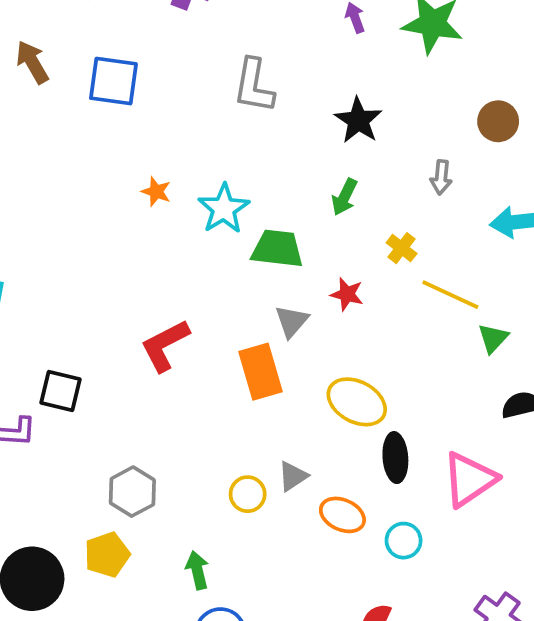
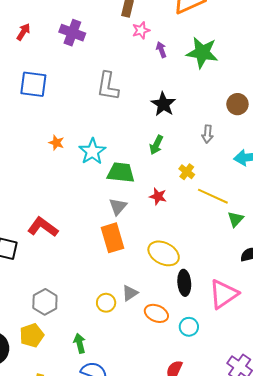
gray triangle: (292, 321) -> (118, 206), moved
red L-shape: (165, 345) -> (43, 227), moved, turned 64

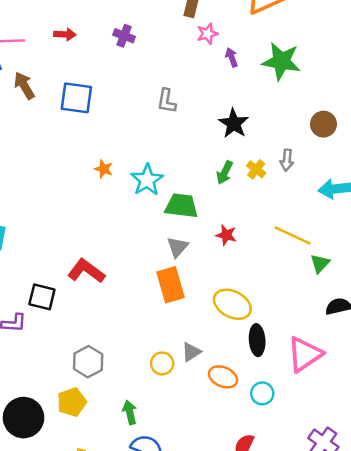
red arrow: (23, 32) -> (65, 34), turned 60
purple cross: (72, 33) -> (124, 36), size x0.7
gray L-shape: (108, 86) -> (167, 101), size x0.7
yellow cross: (187, 172) -> (256, 169), moved

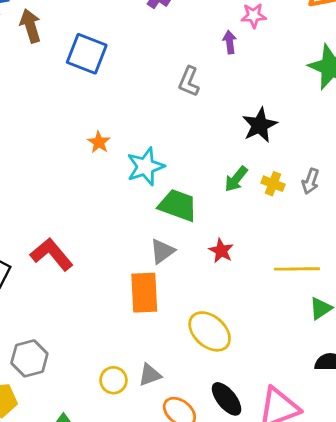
purple arrow: (232, 57) -> (230, 42), moved
yellow cross: (256, 169) -> (273, 184), turned -30
yellow line: (293, 235) -> (297, 269), turned -39
black ellipse: (257, 340) -> (227, 399), moved, turned -48

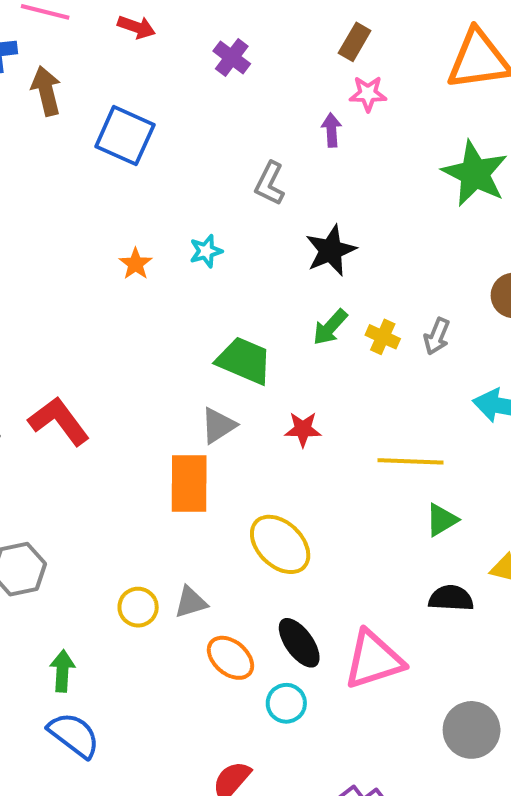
black star: (260, 125) -> (331, 250), moved
cyan star: (145, 167) -> (206, 251), moved, size x0.6
red star: (221, 251) -> (303, 429), turned -30

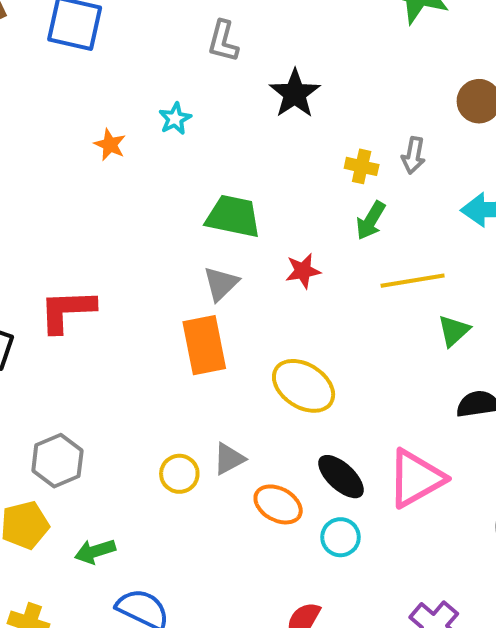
green arrow: (330, 327) -> (371, 220), moved
red L-shape: (59, 421) -> (67, 311), turned -44
green arrow: (62, 671) -> (95, 551), moved, turned -99

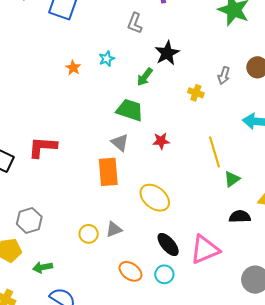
gray arrow: (413, 155) -> (224, 75), moved
green arrow: (371, 220) -> (145, 77), moved
yellow line: (413, 281) -> (214, 152), turned 76
gray triangle: (221, 284) -> (120, 143), turned -42
orange ellipse: (278, 504) -> (130, 271), moved

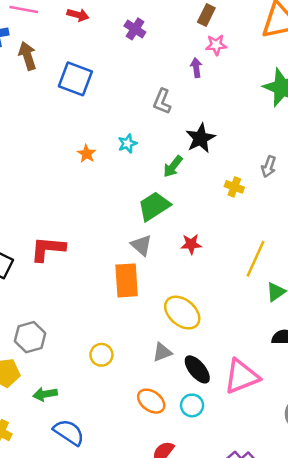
green trapezoid: (130, 110) -> (154, 206), turned -52
yellow line: (214, 152) -> (255, 259), turned 40
gray triangle: (114, 229) -> (162, 352), moved

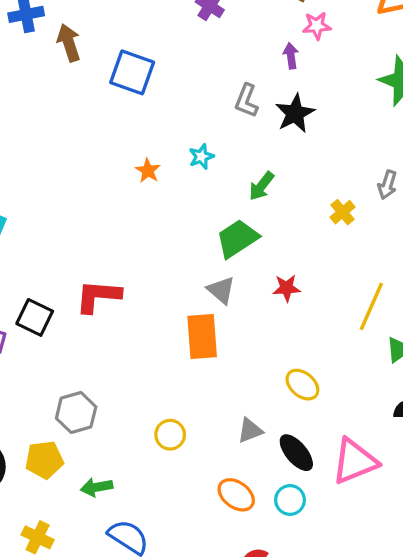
black star: (200, 138) -> (295, 113), moved
yellow cross: (234, 187) -> (343, 212), turned 30
yellow ellipse: (182, 313) -> (302, 385), moved, size x0.7

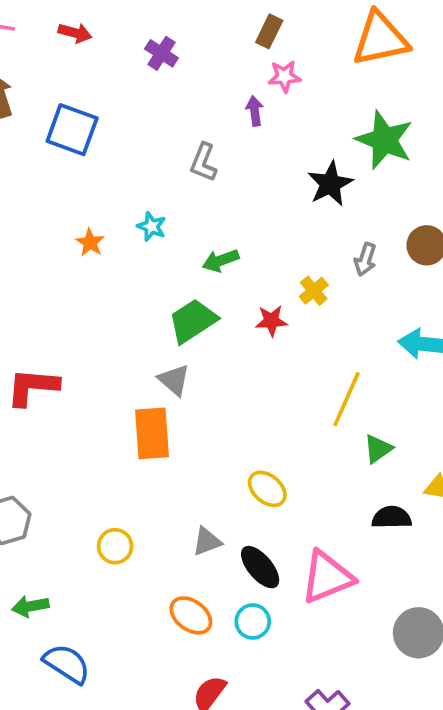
black star: (295, 113) -> (330, 184), moved
cyan star: (201, 157) -> (152, 227), turned -30
green arrow: (261, 186) -> (221, 261), turned 32
red star: (287, 288) -> (271, 321), moved

